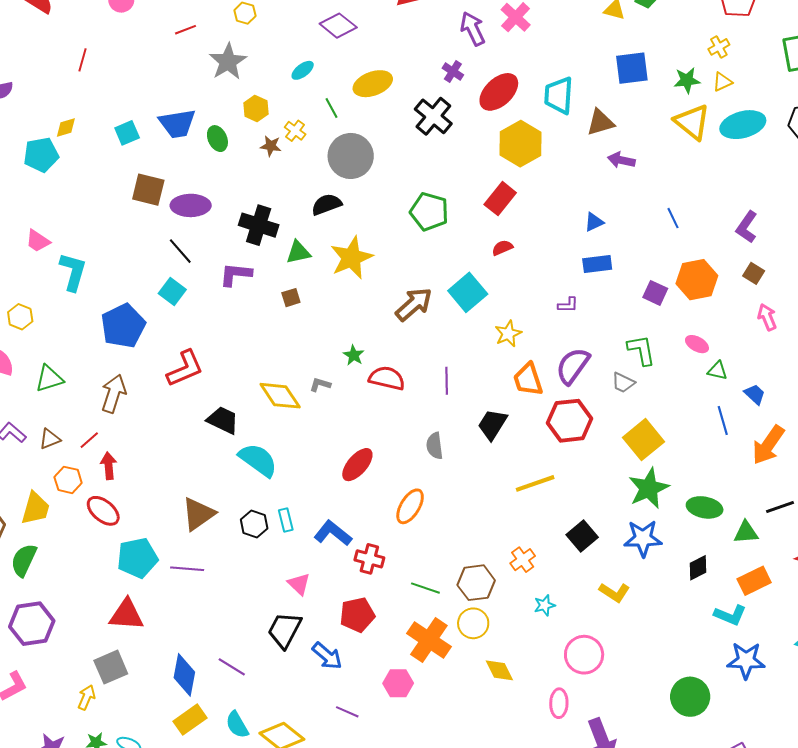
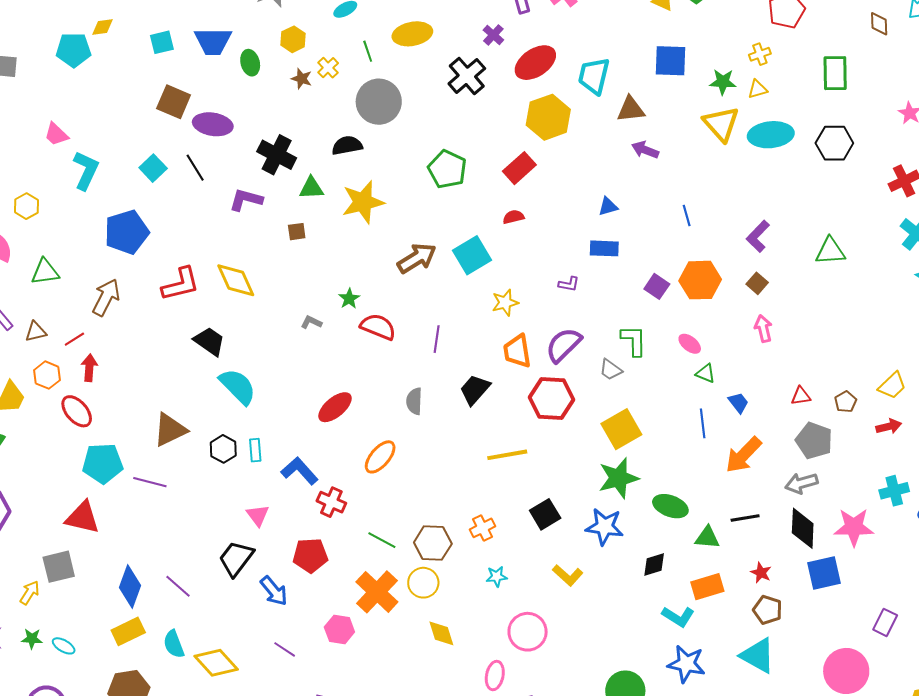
cyan square: (172, 291) -> (153, 168), moved
yellow diamond: (280, 396) -> (236, 280), moved

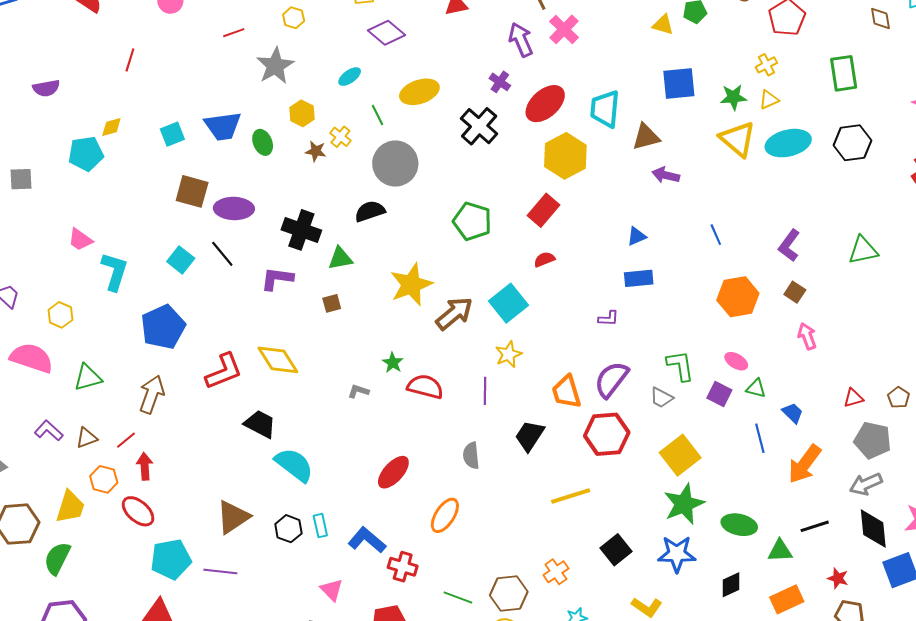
yellow star: (363, 202) -> (411, 285), moved
purple square: (657, 286) -> (719, 394), moved
yellow star: (505, 303) -> (508, 354), moved

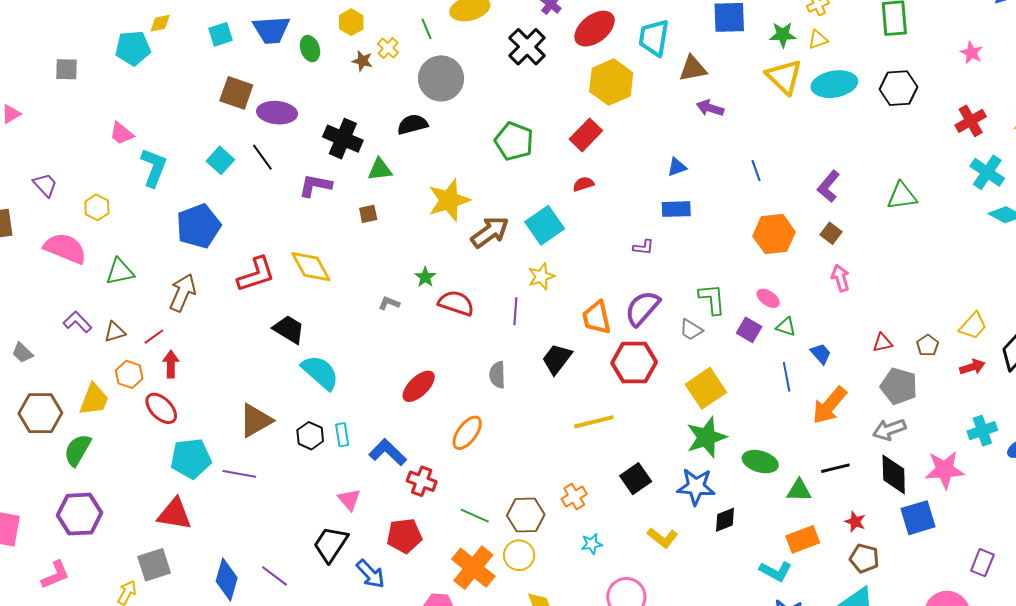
black diamond: (731, 585) -> (725, 520), moved

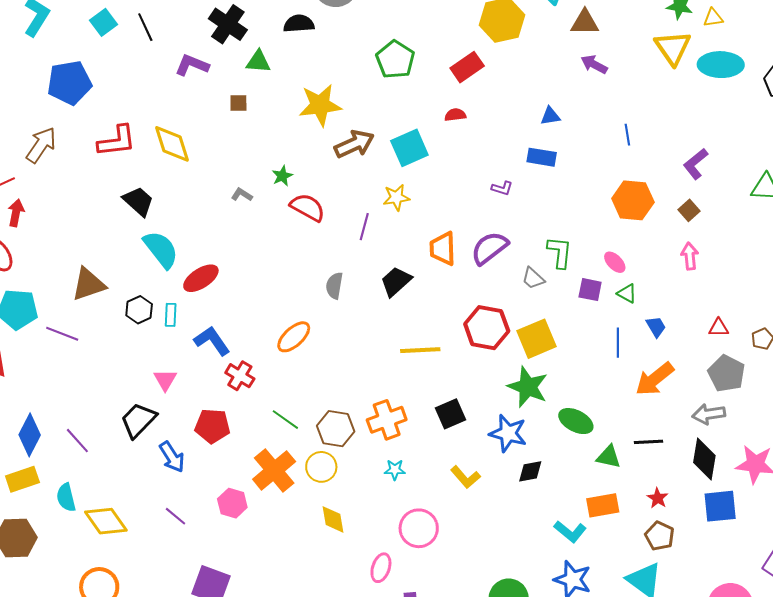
purple square: (749, 330) -> (590, 290), turned -30
red hexagon: (634, 363) -> (487, 328), moved
red ellipse: (419, 386) -> (201, 278), moved
green star: (706, 437) -> (528, 387), turned 30
orange cross: (574, 496) -> (387, 420), size x1.5

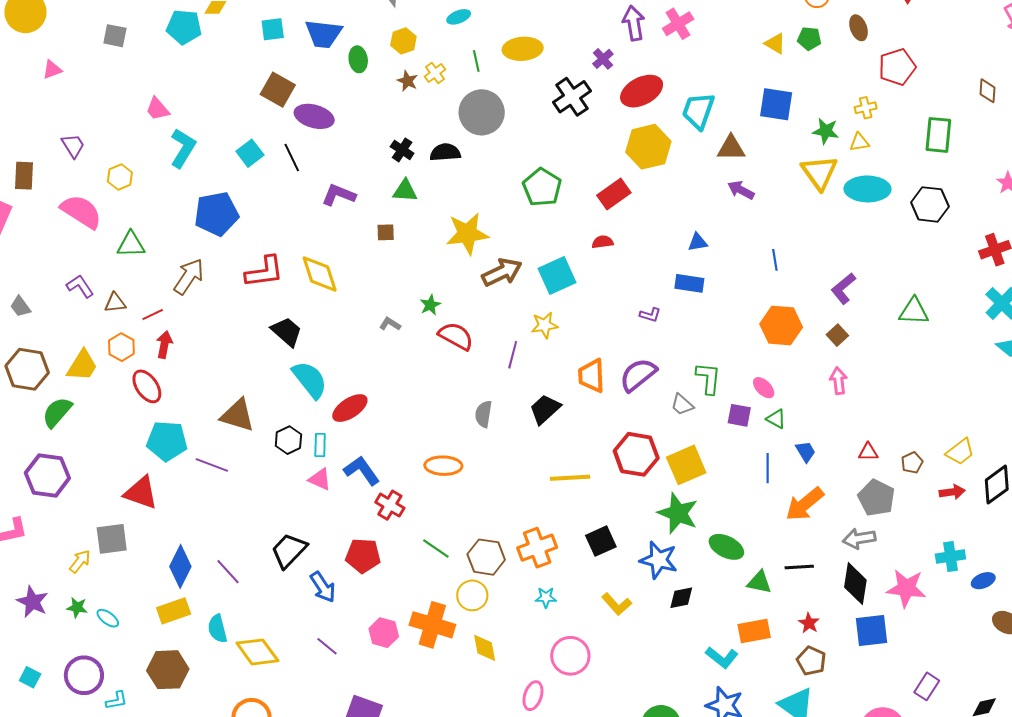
black cross: (228, 24) -> (402, 150), moved, size x0.6
brown triangle: (88, 284) -> (238, 415), turned 36
orange ellipse: (294, 337) -> (443, 466), turned 45
pink triangle: (165, 380) -> (320, 479), moved, turned -35
orange cross: (274, 470) -> (432, 625), moved, turned -33

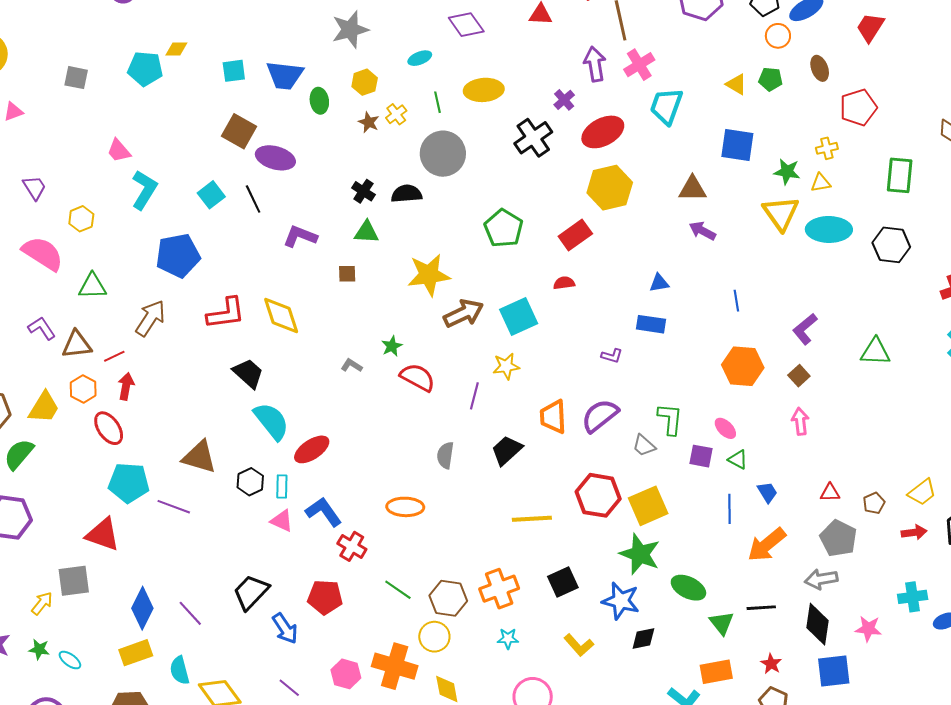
cyan trapezoid: (698, 111) -> (666, 106), moved
brown triangle: (115, 303) -> (77, 345), size x1.4
green triangle: (759, 582) -> (722, 623), turned 40
pink star: (906, 588) -> (868, 629), size x0.7

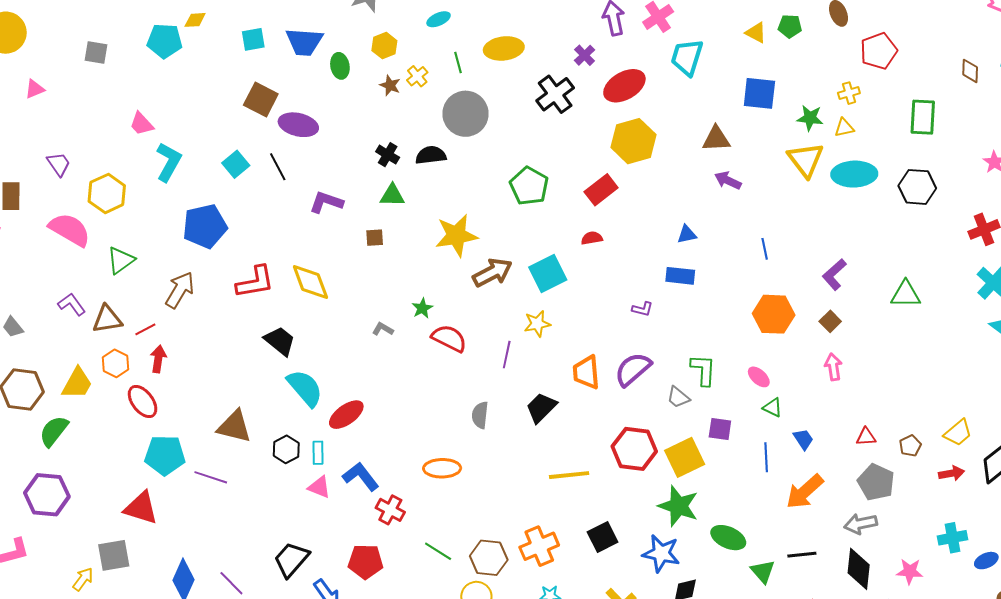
yellow hexagon: (81, 219) -> (107, 193), size x1.5
green triangle: (92, 286) -> (121, 260), turned -32
purple square: (701, 456) -> (720, 429), moved

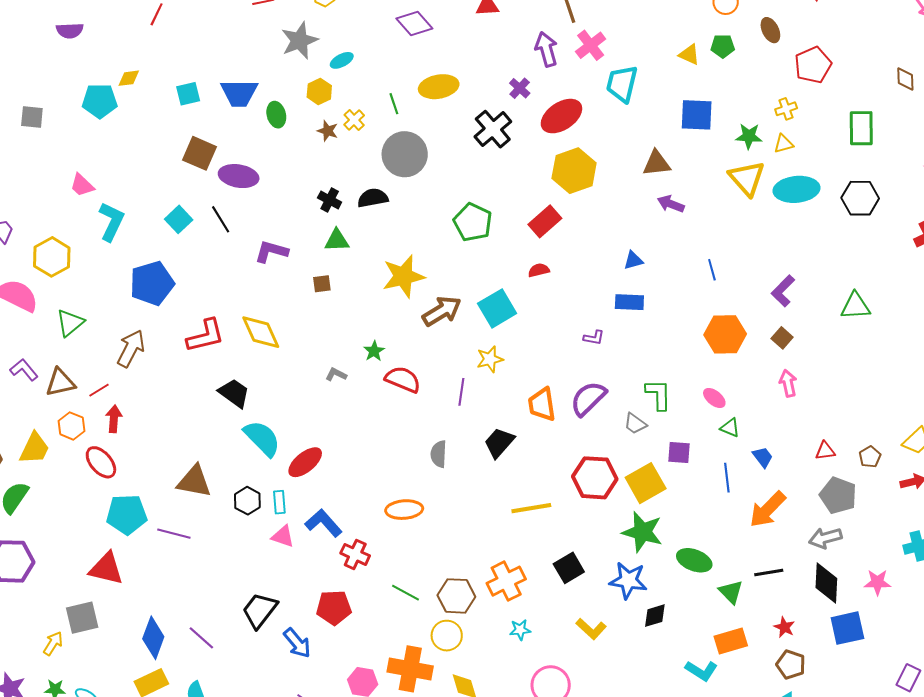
cyan ellipse: (439, 19) -> (342, 60), moved

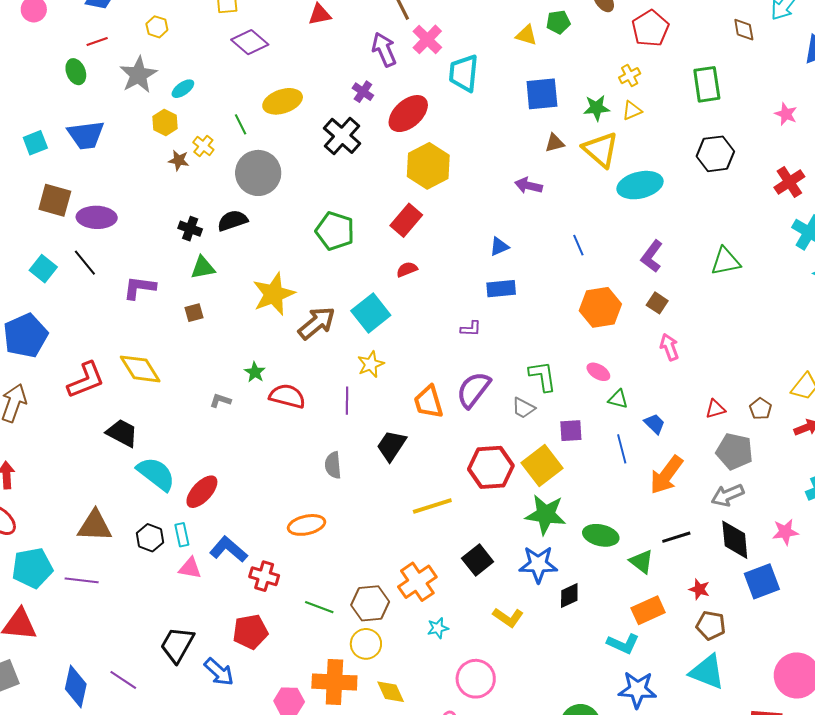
green ellipse: (276, 115) -> (76, 72), moved
brown triangle: (657, 163) -> (555, 143), moved, size x0.7
cyan ellipse: (797, 189) -> (640, 185), moved

